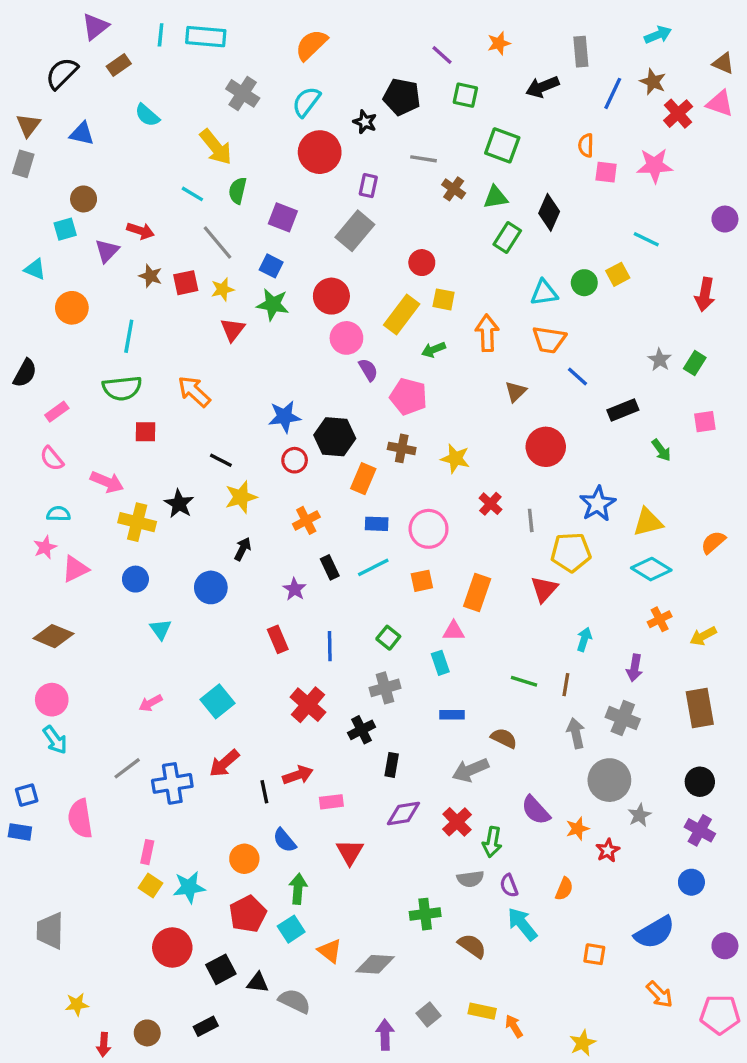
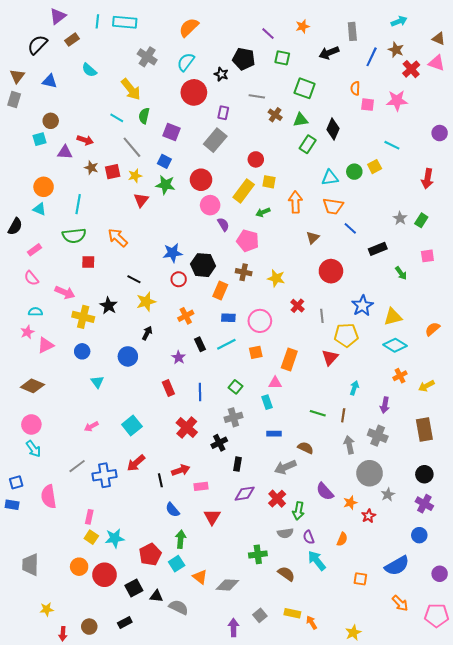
purple triangle: (107, 251) -> (65, 152), turned 49
cyan triangle: (35, 269) -> (40, 209), moved
orange circle: (244, 859) -> (79, 567), moved

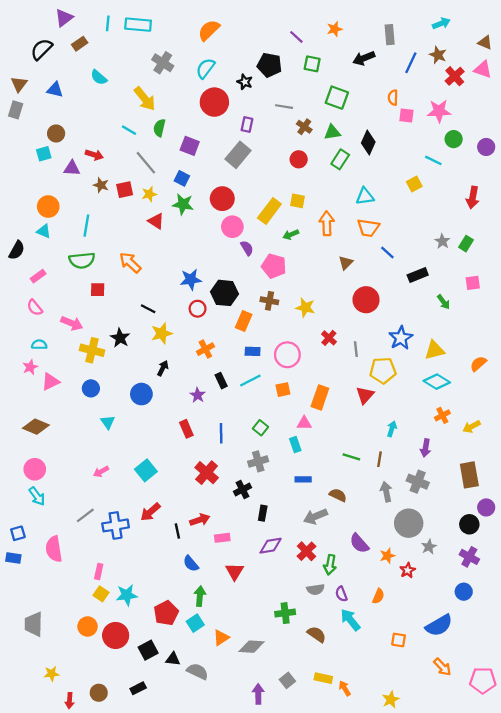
red circle: (256, 159) -> (299, 159), moved
green circle: (354, 172) -> (454, 139), moved
red triangle: (141, 200) -> (156, 221), turned -35
purple circle: (440, 574) -> (486, 507), moved
orange triangle: (200, 577) -> (221, 638), turned 49

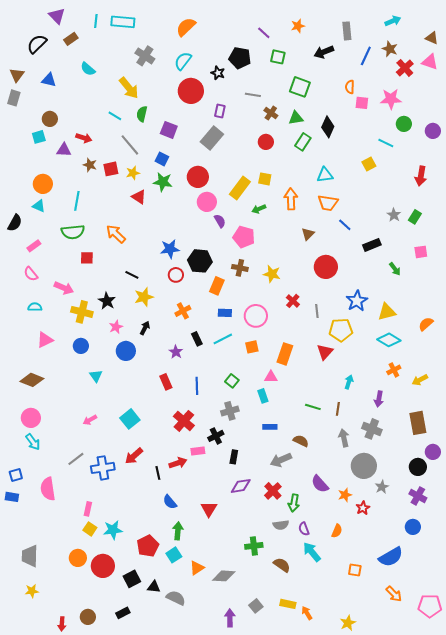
purple triangle: (64, 18) -> (57, 16), turned -36
pink star: (30, 367) -> (116, 327), moved
pink rectangle: (222, 538) -> (198, 451), moved
yellow star: (52, 674) -> (32, 591), moved

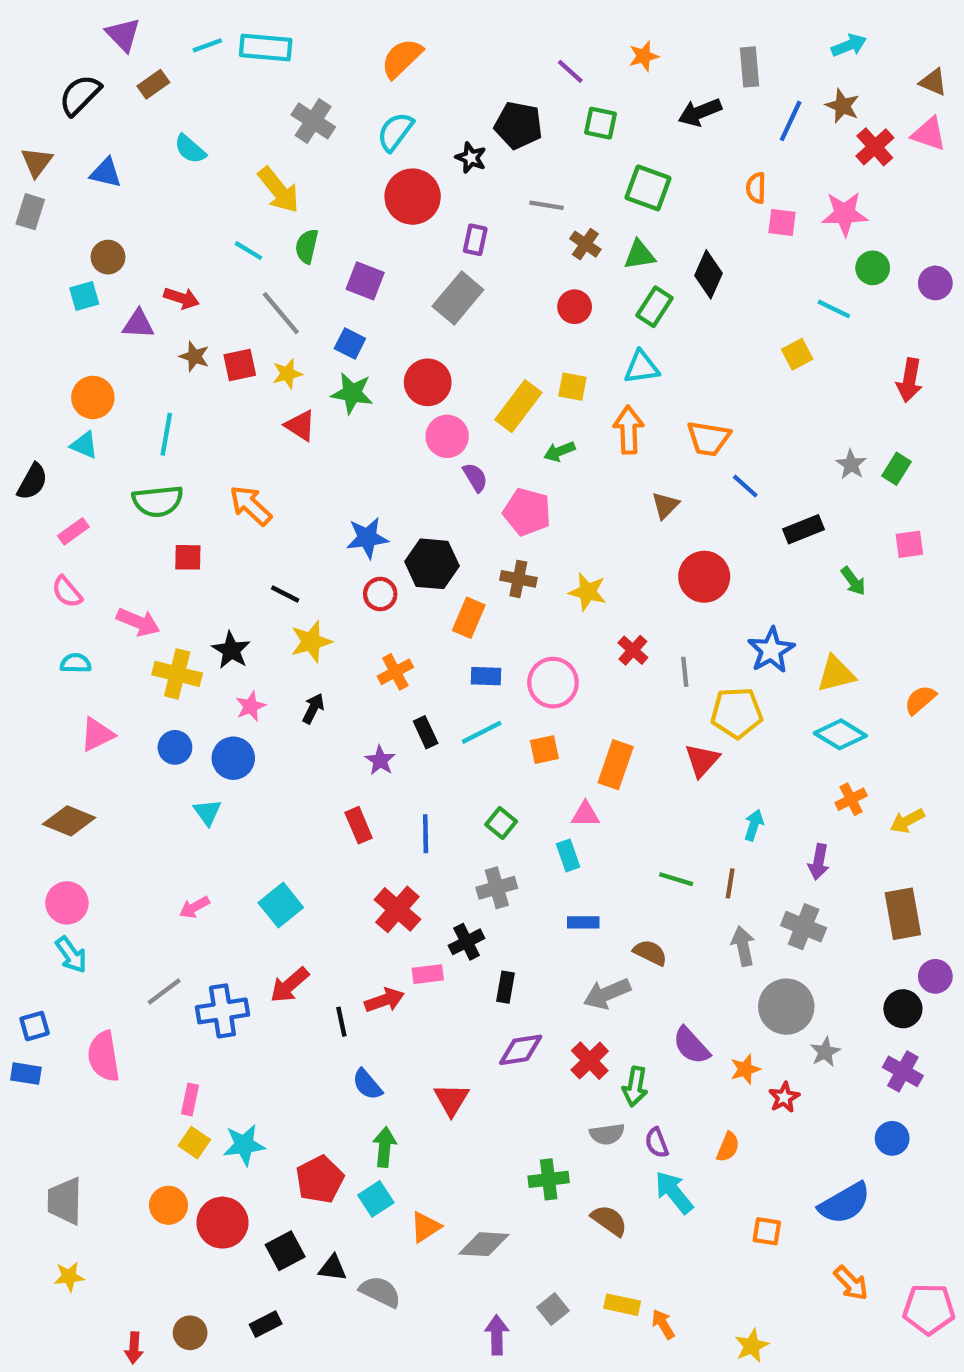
cyan line: (96, 21) -> (207, 45), turned 64
cyan triangle: (325, 175) -> (642, 367), moved
blue circle: (126, 351) -> (233, 758), moved

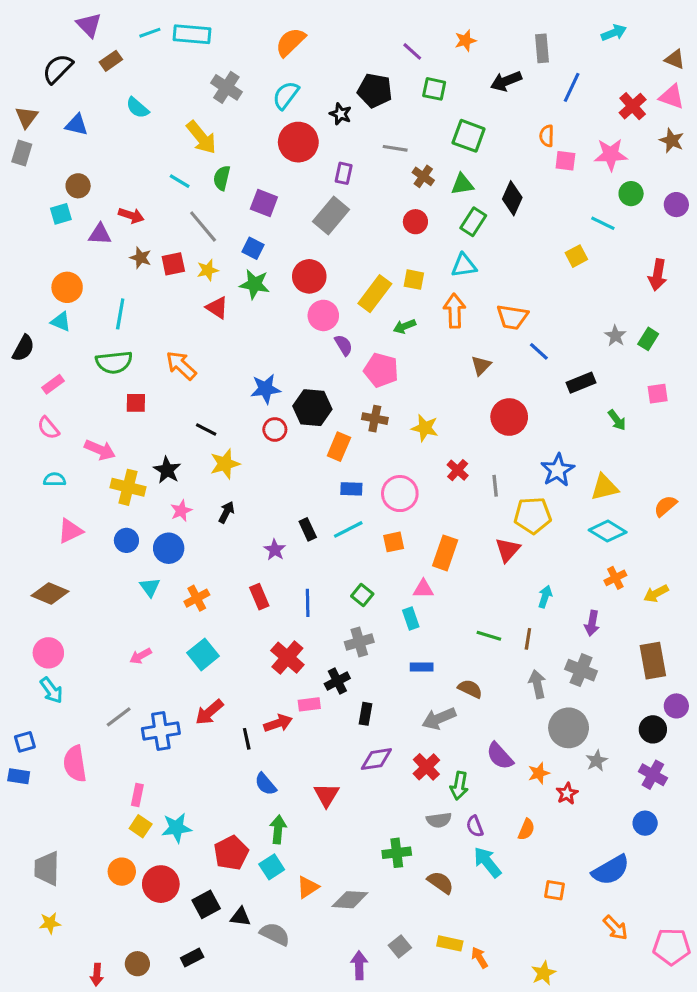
brown star: (842, 106) -> (672, 140), moved
orange cross: (395, 672) -> (197, 598), moved

